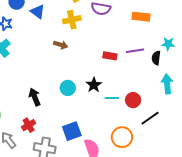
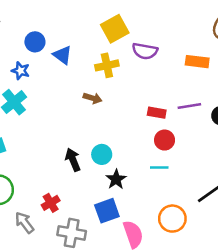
black star: (94, 85) -> (116, 179), moved
black arrow: (35, 97) -> (73, 160), moved
red circle: (133, 100) -> (165, 140), moved

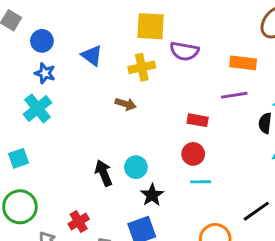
yellow square: (115, 29) -> (151, 26), turned 32
blue circle: (35, 42) -> (42, 41), moved
purple line: (189, 106) -> (234, 95), moved
red circle: (165, 140) -> (193, 154), moved

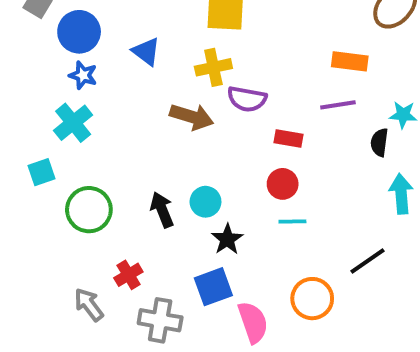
blue circle: (42, 41) -> (79, 32), size x1.4
purple semicircle: (184, 51) -> (247, 99), moved
brown arrow: (126, 104) -> (192, 117), size x1.5
cyan square: (18, 158) -> (41, 172), moved
green circle: (20, 207) -> (89, 210), moved

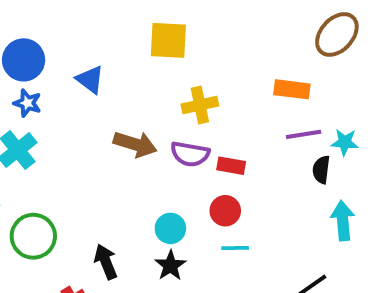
yellow cross: (213, 67) -> (200, 105), moved
purple semicircle: (247, 99) -> (190, 154), moved
purple line: (338, 105) -> (304, 134), moved
cyan circle: (205, 202) -> (170, 228), moved
black arrow: (162, 210) -> (106, 262), moved

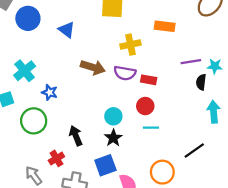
orange rectangle: (292, 89) -> (165, 26), moved
blue star: (27, 103) -> (50, 92), moved

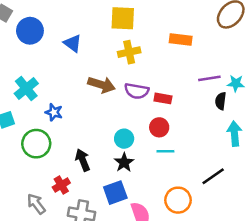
yellow cross: (130, 45) -> (129, 52), moved

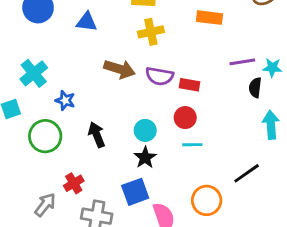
blue triangle: (73, 43) -> (87, 22), turned -30
black arrow: (83, 160) -> (97, 135), moved
gray arrow: (36, 204) -> (45, 205), turned 75

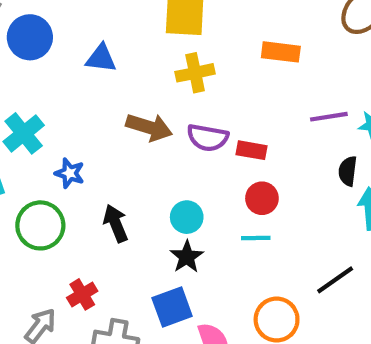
black semicircle: (255, 88) -> (348, 171), moved
red circle: (185, 118) -> (262, 198), moved

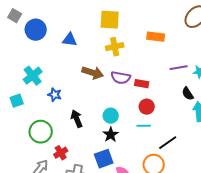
black semicircle: (348, 171) -> (188, 94), turned -40
green circle: (40, 225) -> (41, 132), moved
black line: (335, 280) -> (168, 143), moved

